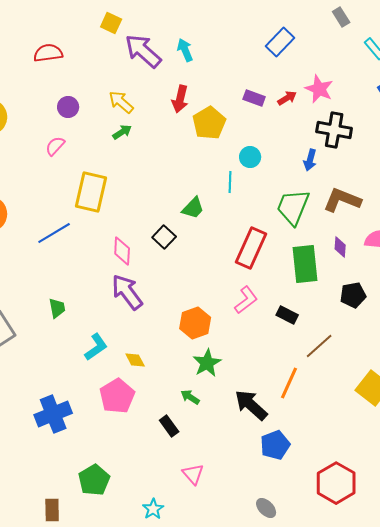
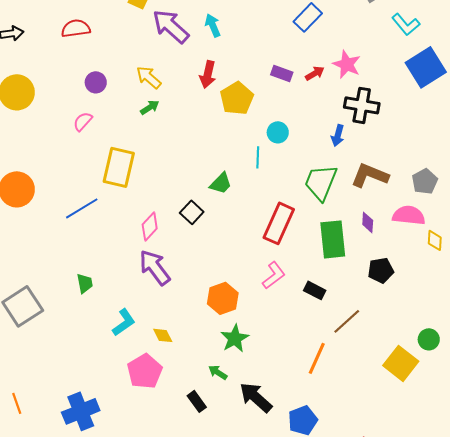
pink diamond: (122, 251) -> (150, 226), turned 40
black arrow: (251, 405) -> (256, 397), moved
blue cross: (53, 414) -> (81, 411), moved

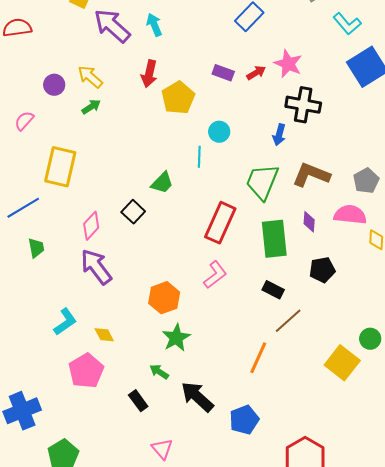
purple circle: (96, 82) -> (54, 85), moved
green trapezoid: (85, 283) -> (36, 248), moved
black rectangle: (315, 290) -> (273, 290), moved

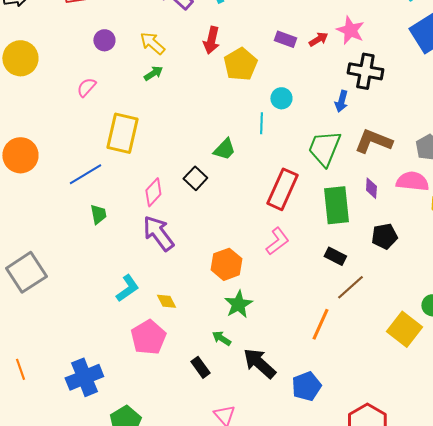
purple circle: (54, 85) -> (104, 40), moved

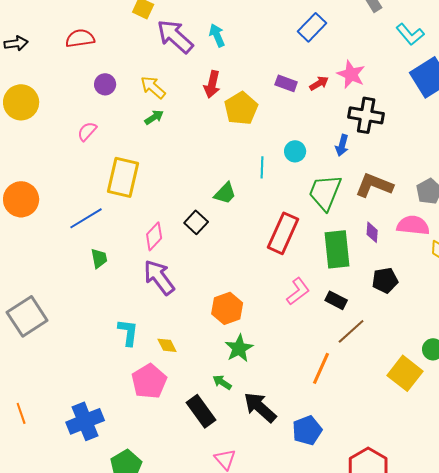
cyan circle: (281, 98) -> (295, 151), moved
pink L-shape: (277, 241) -> (298, 291), moved
cyan L-shape: (127, 288) -> (128, 332), turned -48
black rectangle: (200, 367) -> (201, 411), size x1.5

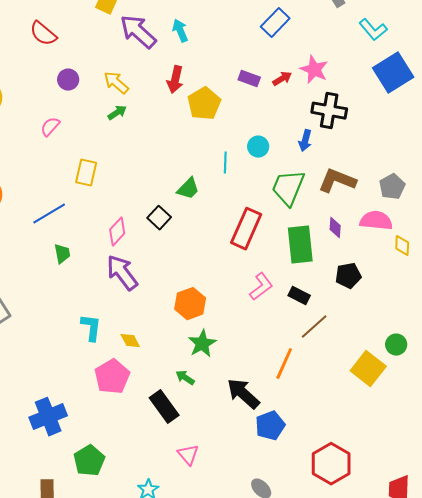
red semicircle: (80, 38) -> (43, 34), turned -132
yellow rectangle: (123, 177) -> (86, 173), size x0.7
black arrow: (260, 407) -> (243, 394), moved

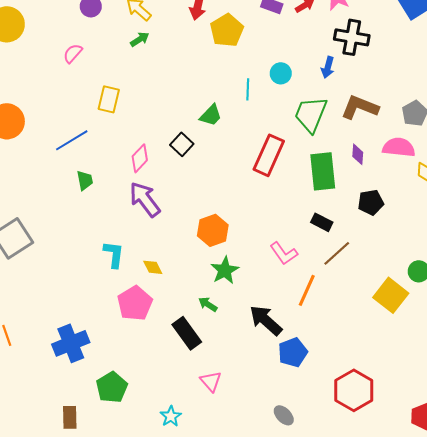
pink L-shape: (261, 287) -> (284, 253), moved, turned 92

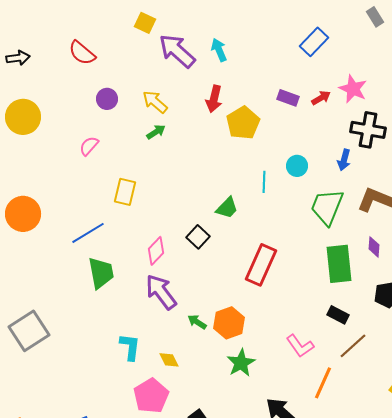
red rectangle: (269, 155) -> (261, 265), moved
green trapezoid: (85, 180) -> (101, 273), size x1.6
green arrow: (208, 304) -> (197, 322), moved

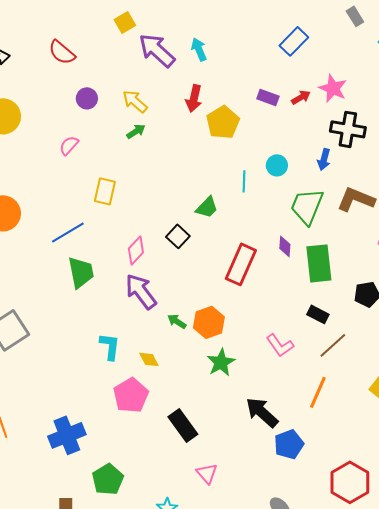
yellow square: (145, 23) -> (125, 22), turned 35
purple diamond: (374, 247) -> (285, 246), moved
orange line: (323, 383) -> (318, 392), moved

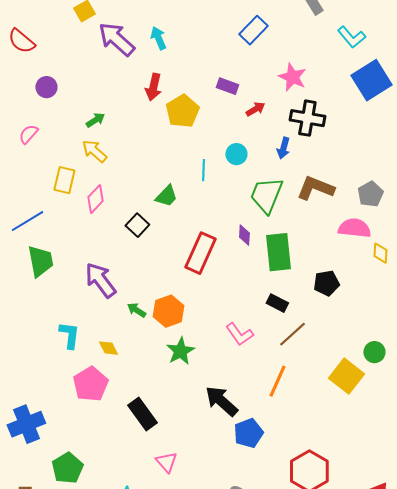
red arrow: (301, 97) -> (255, 109), moved
yellow arrow: (135, 101) -> (94, 151), moved
pink diamond: (136, 250) -> (95, 199), moved

